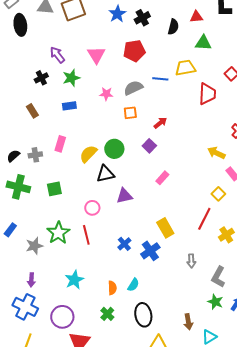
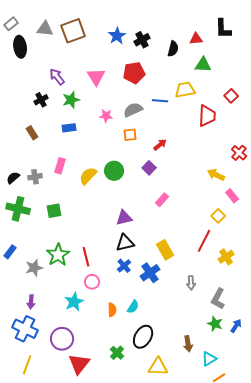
black triangle: (105, 174) -> (125, 243), moved
pink circle: (92, 208) -> (92, 282), moved
green cross: (107, 314) -> (117, 353), moved
black ellipse: (143, 315) -> (143, 337), turned 40

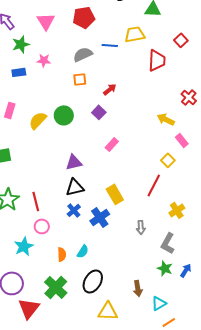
pink star: (106, 116) -> (44, 60), moved
yellow cross: (226, 257) -> (177, 210), moved
green cross: (117, 353) -> (56, 287), moved, size x1.6

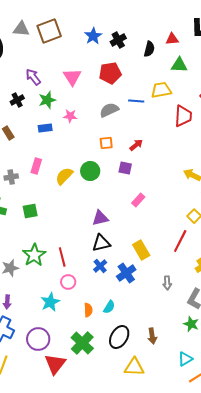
orange square: (80, 79) -> (106, 143), moved
purple square: (99, 112) -> (125, 168), turned -32
brown arrow: (138, 288) -> (152, 336), moved

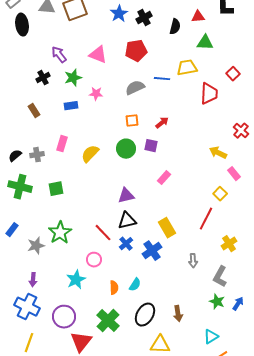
pink triangle: (72, 77) -> (98, 55), turned -36
green circle: (90, 171) -> (126, 149), moved
red line: (62, 257) -> (103, 233), moved, turned -30

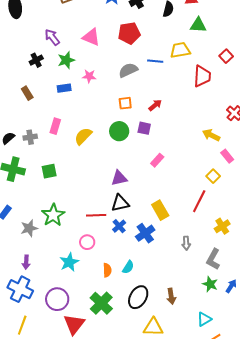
red line: (103, 233) -> (96, 215), turned -48

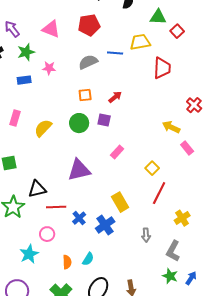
red square: (226, 56) -> (177, 31), moved
yellow square: (213, 176) -> (152, 168), moved
purple triangle: (119, 178) -> (79, 170), size x1.4
black triangle: (120, 203) -> (37, 189), moved

